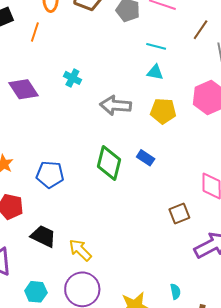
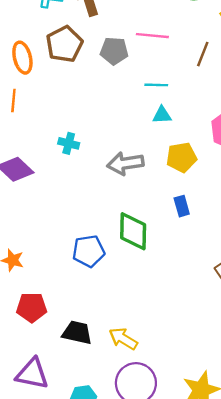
blue rectangle: (146, 158) -> (182, 206), moved, turned 54
blue pentagon: (50, 175) -> (89, 251), moved

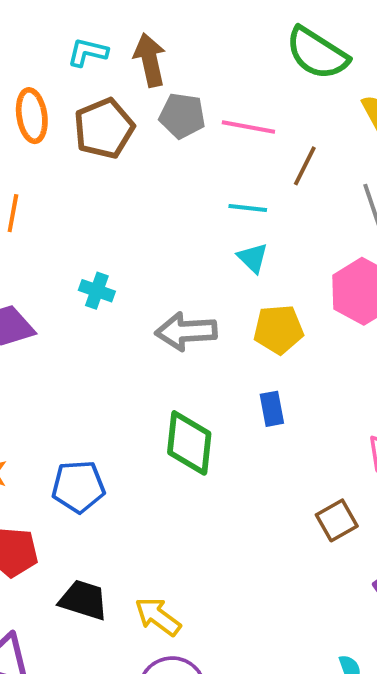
gray pentagon: (114, 51) -> (182, 116), moved
brown line: (203, 54) -> (305, 166), moved
orange ellipse: (22, 58) -> (32, 116), moved
cyan triangle: (162, 115) -> (253, 258), turned 42
blue pentagon: (89, 251) -> (78, 487), moved

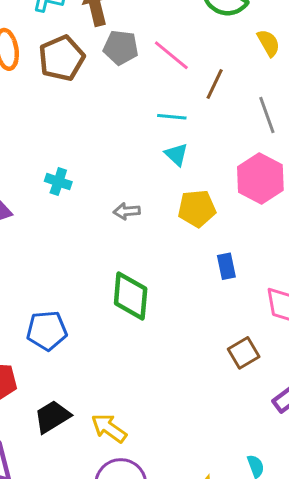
pink line: (248, 127) -> (171, 55), turned 30
gray arrow: (186, 331) -> (127, 211), size x0.6
blue rectangle: (272, 409) -> (226, 266), moved
black trapezoid: (84, 600) -> (52, 417), turned -48

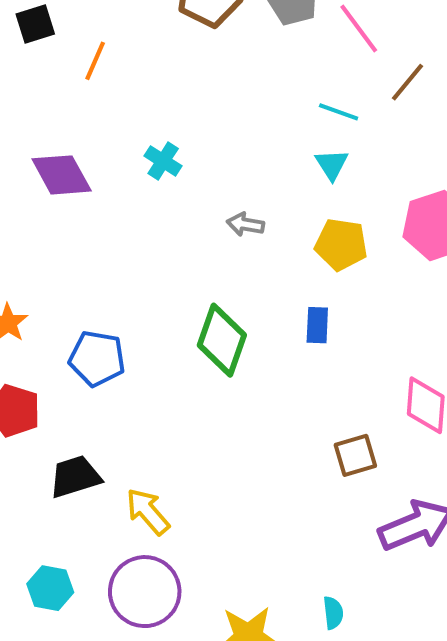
blue rectangle: (226, 266) -> (317, 325), moved

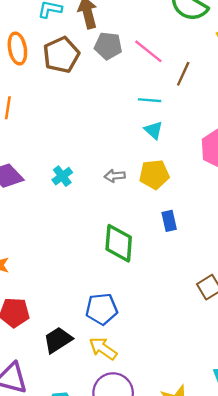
cyan cross: (163, 161) -> (62, 176), moved, turned 36
yellow pentagon: (341, 244) -> (154, 174), moved
blue pentagon: (97, 358) -> (102, 309), moved

